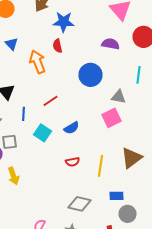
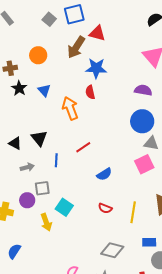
blue circle: (90, 75) -> (142, 121), moved
cyan square: (42, 133) -> (64, 207), moved
red semicircle: (72, 162) -> (105, 208), turned 32

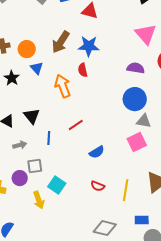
brown arrow: (76, 47) -> (61, 42), moved
orange circle: (38, 55) -> (27, 49), moved
black star: (19, 88) -> (12, 78), moved

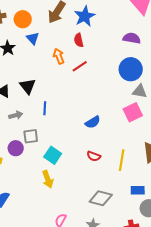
blue star: (89, 46) -> (85, 16), turned -30
orange arrow: (63, 86) -> (59, 56), size x0.7
red line: (76, 125) -> (80, 66), moved
yellow arrow: (39, 200) -> (48, 179), moved

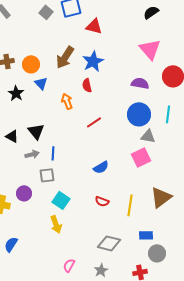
red line: (80, 66) -> (94, 122), moved
gray arrow: (16, 115) -> (32, 154), moved
gray square: (31, 136) -> (47, 175), moved

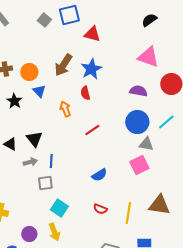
pink triangle: (150, 49) -> (148, 57), turned -30
cyan line: (168, 114) -> (166, 122), turned 42
purple circle: (24, 193) -> (29, 234), moved
brown triangle: (161, 197) -> (159, 205), turned 45

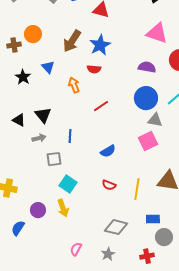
orange circle: (29, 72) -> (33, 34), moved
red semicircle: (85, 93) -> (94, 69), turned -72
blue line: (51, 161) -> (70, 136), moved

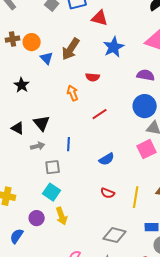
brown cross: (14, 45) -> (13, 39), moved
blue star: (100, 45) -> (114, 47), moved
blue triangle: (48, 67) -> (47, 58), moved
cyan square: (68, 184) -> (52, 192), moved

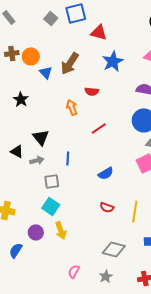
black triangle: (18, 128) -> (17, 151), moved

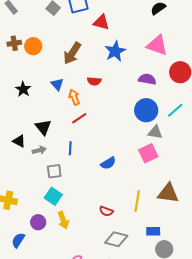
blue triangle: (46, 72) -> (57, 84), moved
red line: (99, 128) -> (79, 118), moved
red semicircle: (107, 207) -> (106, 211), moved

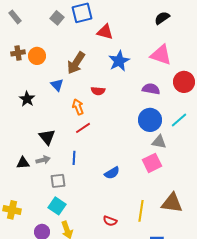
blue triangle: (57, 84) -> (57, 85), moved
black triangle: (19, 141) -> (23, 163), moved, turned -32

